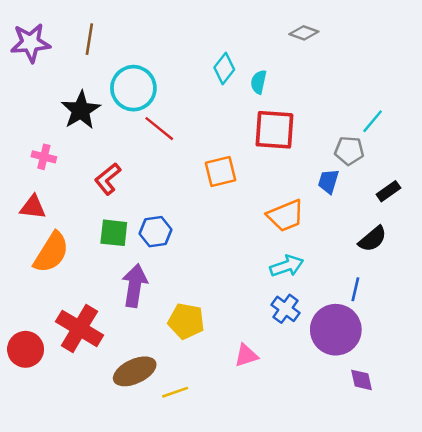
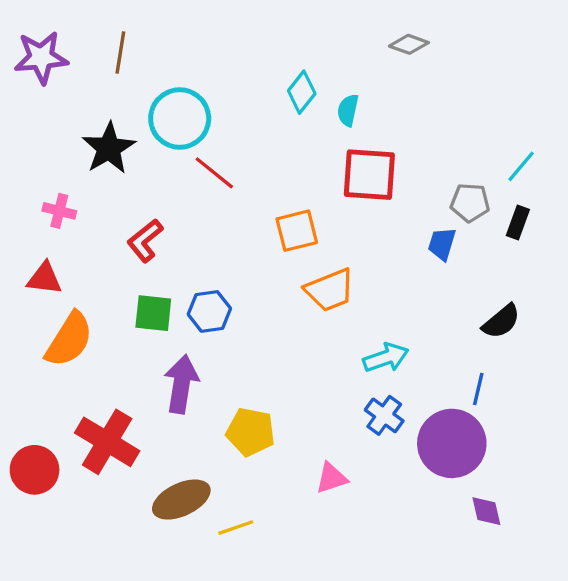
cyan line: (373, 121) -> (521, 166), moved
black rectangle: (388, 191) -> (518, 222), moved, turned -35
orange trapezoid: (285, 216) -> (330, 290), moved

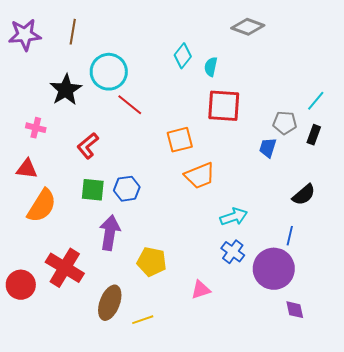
gray diamond: (409, 44) -> (248, 27), size x1.4
brown ellipse: (181, 500) -> (110, 303), turned -44

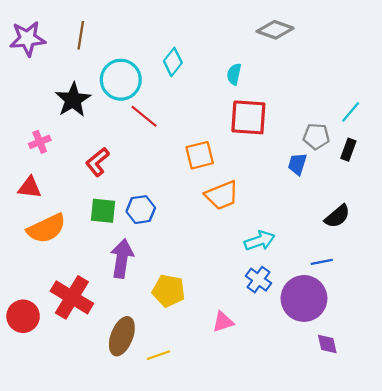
cyan diamond: (183, 56) -> (173, 62), moved
pink cross: (36, 128) -> (40, 142), turned -36
orange semicircle: (42, 206) -> (46, 229), turned 33
blue line: (290, 236) -> (322, 262), turned 66

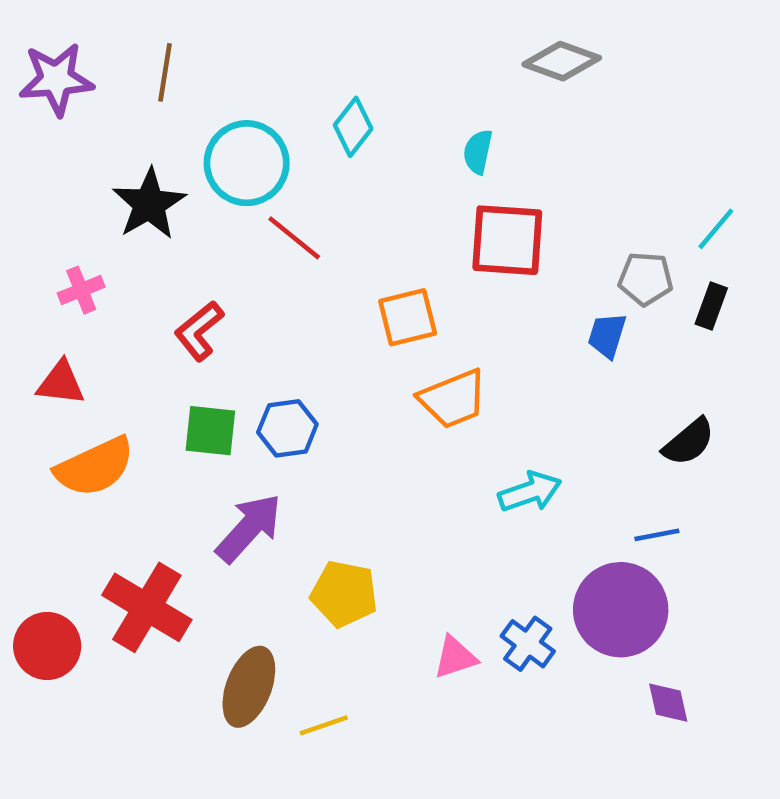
purple arrow: (122, 258) -> (249, 528), turned 33
blue cross: (258, 280) -> (528, 644), moved

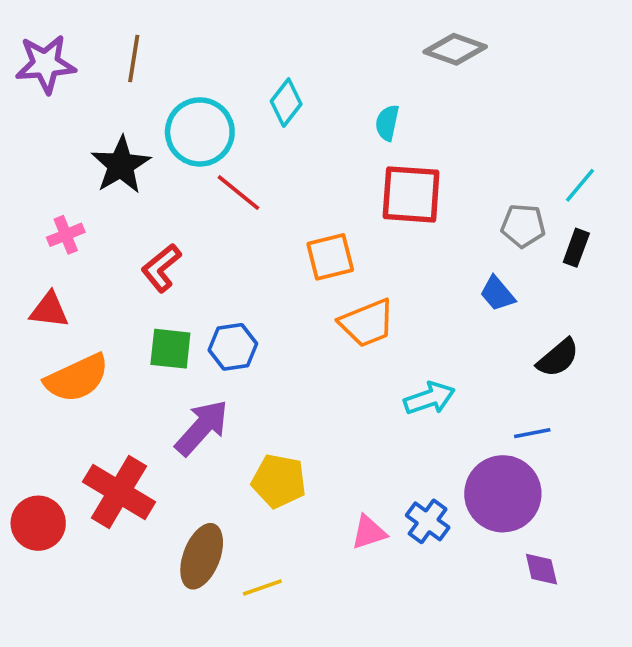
blue trapezoid: (607, 335) -> (497, 294), moved, turned -57

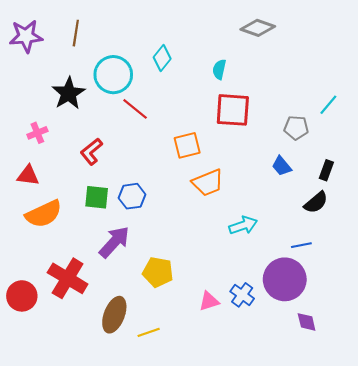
black rectangle: (576, 248) -> (326, 170), moved

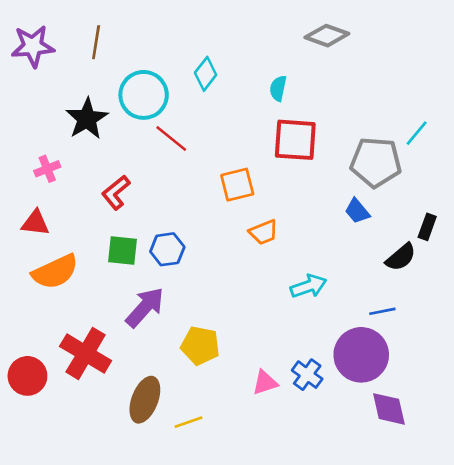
gray pentagon: (296, 128) -> (376, 162), size x1.6
black rectangle: (326, 170) -> (427, 227), moved
orange trapezoid: (208, 183) -> (264, 232), size x0.7
purple diamond: (307, 322) -> (389, 409), size x1.4

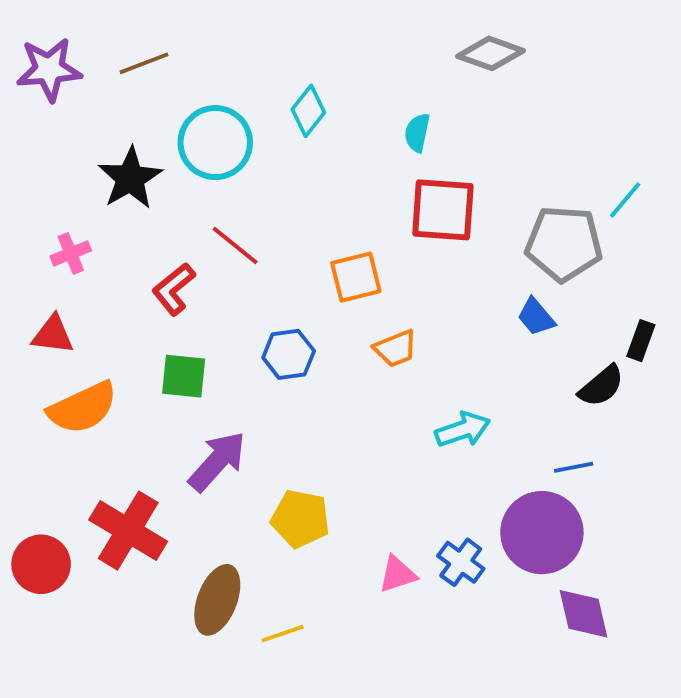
brown line: (96, 42) -> (144, 63), turned 60
red line: (171, 138) -> (235, 245), moved
blue hexagon: (167, 249) -> (289, 354), moved

